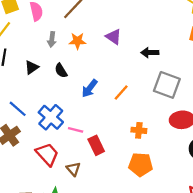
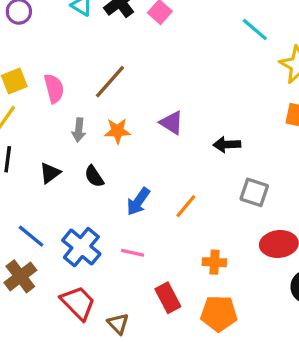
gray square: (167, 85) -> (254, 192), size x0.7
pink line: (76, 130) -> (133, 253), moved
red rectangle: (96, 145) -> (168, 298), moved

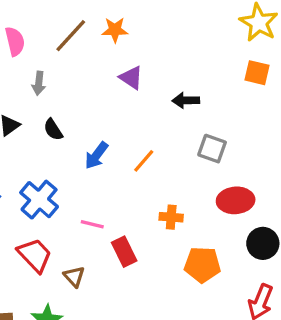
orange star: (117, 131) -> (115, 30), moved
pink line: (133, 253) -> (92, 224), moved
orange pentagon: (219, 313) -> (202, 265), moved

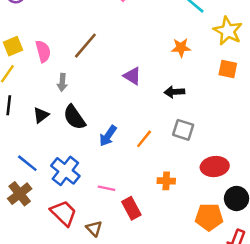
orange star: (115, 30) -> (181, 48), moved
black semicircle: (53, 130) -> (74, 117), size x1.5
gray square: (212, 149) -> (183, 130), moved
orange pentagon: (202, 265) -> (209, 217), moved

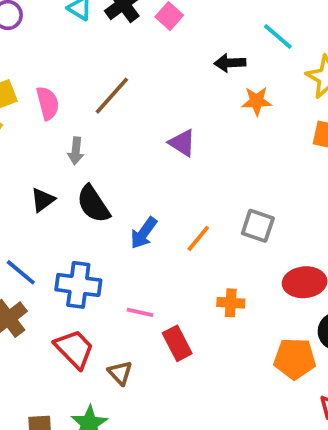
black arrow: (174, 92) -> (230, 63), moved
blue cross: (65, 171) -> (78, 285), turned -32

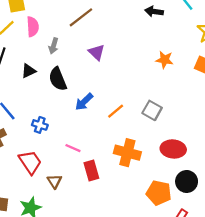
orange star: (257, 101) -> (165, 60), moved
pink semicircle: (48, 103) -> (33, 27), moved
purple triangle: (182, 143) -> (97, 52), moved
blue cross: (78, 285) -> (40, 125), size x0.6
orange cross: (231, 303) -> (127, 153), size x1.6

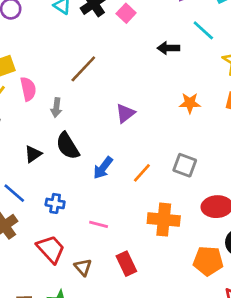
purple triangle: (97, 52) -> (125, 113), moved, turned 48
black triangle: (28, 71) -> (33, 154), moved
red rectangle: (91, 170) -> (126, 264), moved

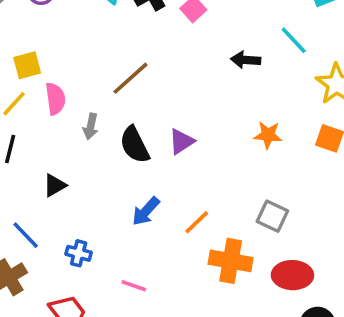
black semicircle: (68, 146) -> (135, 145), moved
gray square: (185, 165) -> (272, 216), moved
orange cross: (164, 220) -> (231, 261), moved

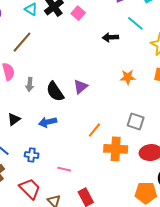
brown line: (131, 78) -> (22, 42), moved
blue arrow: (146, 211) -> (48, 122), moved, turned 42

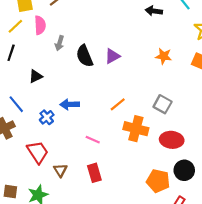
blue arrow: (48, 122) -> (70, 104), moved
blue cross: (32, 155) -> (47, 117), turned 32
pink line: (64, 169) -> (93, 140), moved

